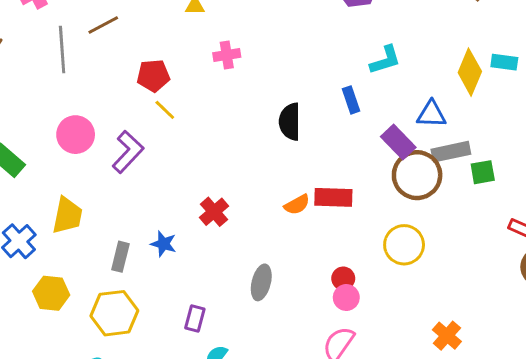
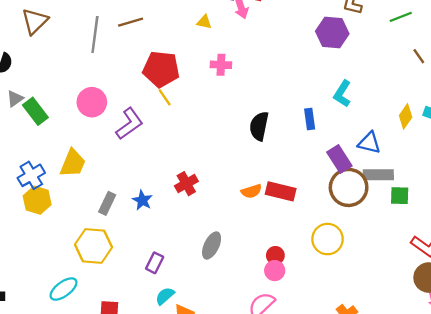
cyan L-shape: (385, 60) -> (342, 94), turned 128
yellow diamond: (470, 72) -> (406, 116), size x0.7
red pentagon: (153, 76) -> (161, 69), size x1.4
yellow hexagon: (51, 293) -> (37, 200), moved

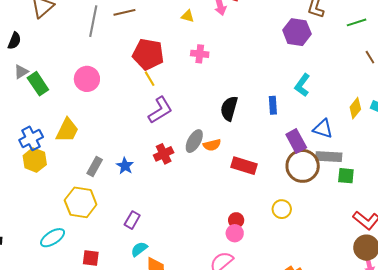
purple L-shape: (129, 124) -> (160, 110), moved
orange semicircle: (251, 191) -> (212, 145), moved
yellow circle: (328, 239) -> (282, 209), size x0.7
gray ellipse: (212, 245) -> (194, 141), moved

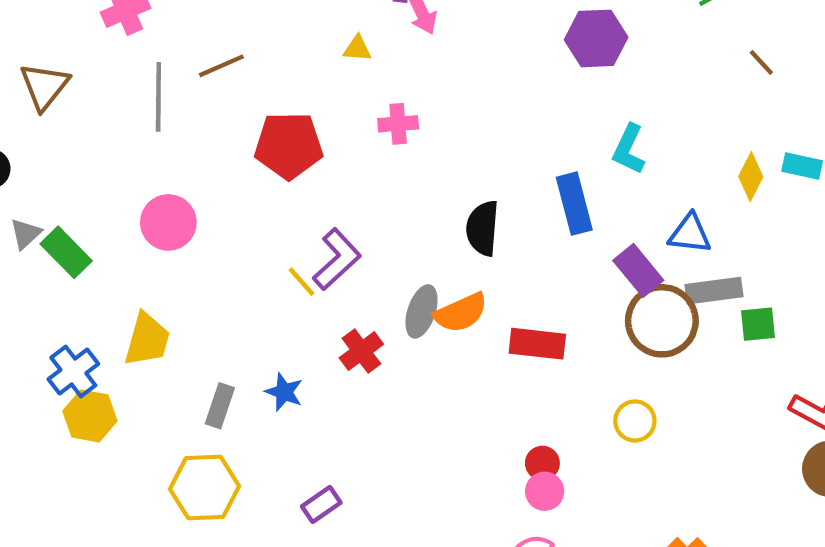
yellow line: (150, 79) -> (302, 282), moved
blue rectangle: (273, 105) -> (574, 204), size x1.5
orange semicircle: (212, 145) -> (461, 313), size x1.4
purple rectangle: (132, 220) -> (321, 504), turned 36

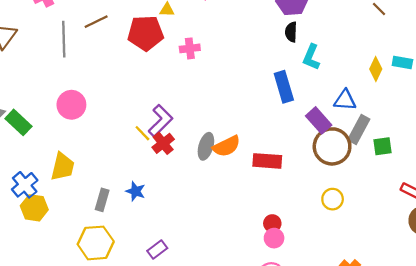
red pentagon: (289, 145) -> (146, 33), moved
black semicircle: (483, 228) -> (291, 32), moved, size x0.7
gray rectangle: (714, 291) -> (359, 130), turned -52
red cross: (361, 351) -> (163, 143), moved
yellow circle: (635, 421) -> (333, 199), moved

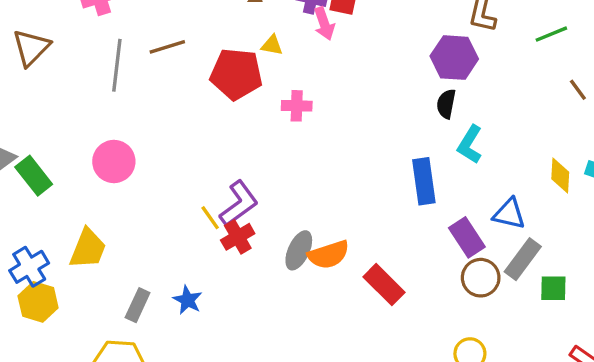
yellow diamond: (376, 69) -> (560, 176), turned -30
brown circle: (332, 146) -> (481, 278), size x0.7
red rectangle: (267, 161) -> (384, 285), turned 32

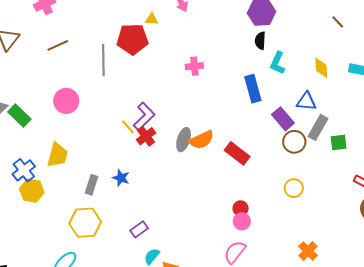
brown line: (167, 47) -> (58, 45), moved
gray line: (117, 65) -> (103, 60), moved
pink cross: (297, 106) -> (194, 66), moved
yellow diamond: (560, 176) -> (321, 68), moved

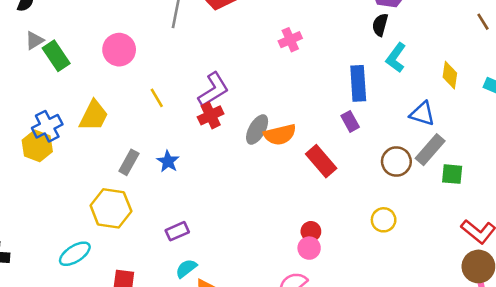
pink cross: (194, 66) -> (290, 40), turned -30
purple rectangle: (283, 119) -> (350, 121), moved, size x0.7
yellow line: (128, 127) -> (157, 98), moved
yellow hexagon: (32, 191) -> (37, 146), moved

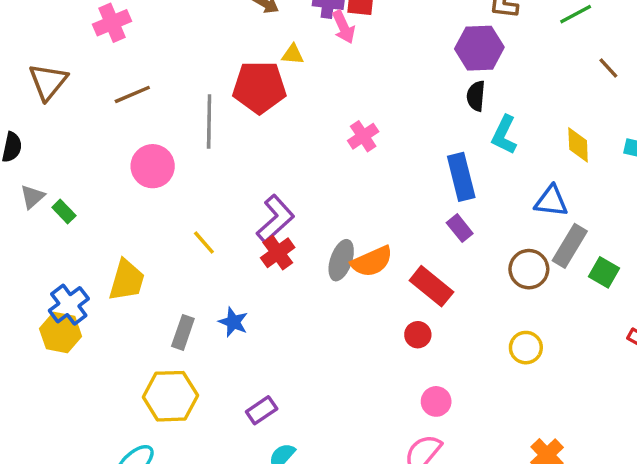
pink circle: (119, 50) -> (153, 166), moved
green rectangle: (56, 56) -> (64, 211), size x0.6
green square: (452, 174) -> (604, 272), turned 35
red circle: (311, 231) -> (418, 335), moved

